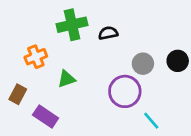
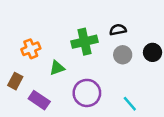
green cross: (72, 25) -> (84, 42), moved
black semicircle: (108, 33) -> (118, 30), moved
purple circle: (125, 91) -> (87, 93), moved

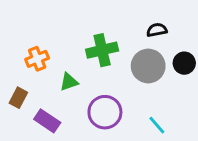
black semicircle: (118, 30) -> (157, 30), moved
gray circle: (123, 55) -> (148, 66), size x1.5

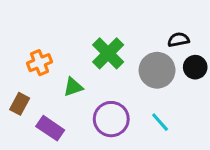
black semicircle: (157, 30) -> (178, 40), moved
green cross: (102, 50) -> (108, 53), turned -32
cyan line: (157, 125) -> (160, 122), moved

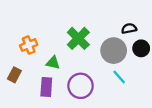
green triangle: (73, 87) -> (53, 63), turned 32
cyan line: (160, 122) -> (119, 77), moved
purple rectangle: (50, 128) -> (46, 87), moved, turned 60

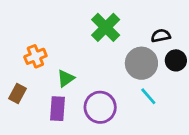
green cross: (78, 38) -> (106, 27), moved
green triangle: (53, 63) -> (66, 78), turned -48

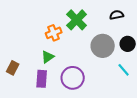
black semicircle: (161, 36) -> (117, 15), moved
orange cross: (35, 56) -> (54, 33), moved
cyan line: (148, 96) -> (124, 70), moved

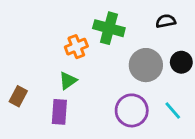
green cross: (77, 20) -> (109, 28), turned -30
cyan line: (124, 70) -> (173, 110), moved
purple circle: (73, 78) -> (132, 110), moved

